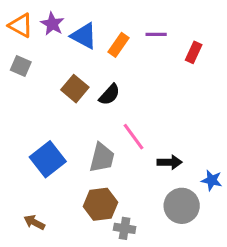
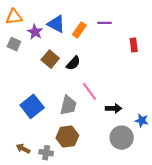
purple star: (52, 24) -> (35, 32), moved
orange triangle: (21, 25) -> (14, 17), turned -36
red rectangle: (194, 52) -> (134, 45), moved, turned -32
gray cross: (125, 228) -> (46, 153), moved

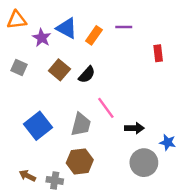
gray square: (14, 44) -> (19, 67), moved

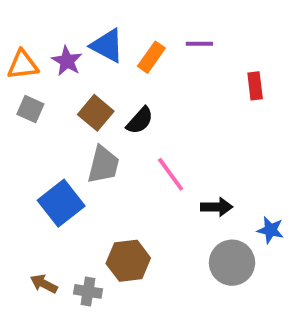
orange triangle: (17, 20) -> (23, 65), moved
gray trapezoid: (81, 125) -> (103, 165), moved

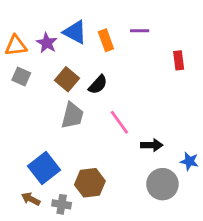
orange rectangle: (151, 57) -> (106, 40), turned -55
blue square: (61, 203) -> (44, 168), moved

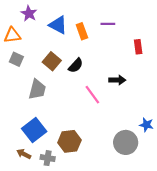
purple star: (47, 43) -> (29, 13), moved
gray trapezoid: (72, 116) -> (37, 89), moved
black arrow: (152, 145) -> (117, 80), moved

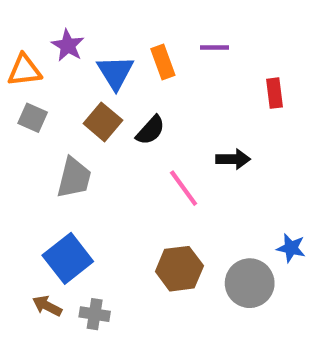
purple star: (29, 13) -> (68, 45), moved
blue triangle: (58, 25) -> (115, 72), moved, turned 30
brown hexagon: (69, 141) -> (179, 269), moved

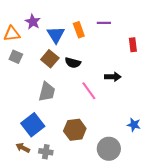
black semicircle: (150, 130) -> (73, 63), turned 63
gray trapezoid: (74, 178) -> (47, 92), moved
blue star: (291, 248) -> (134, 125), moved
brown hexagon: (179, 269) -> (75, 130), moved
gray circle: (250, 283) -> (109, 149), moved

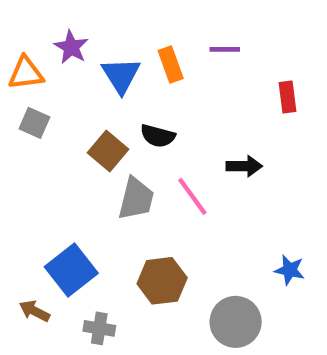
brown square: (50, 59) -> (108, 151), moved
gray trapezoid: (47, 92) -> (136, 199), moved
brown arrow: (23, 148) -> (34, 311), moved

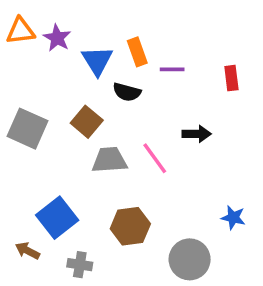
purple line: (225, 49) -> (172, 69), moved
orange triangle: (26, 73) -> (20, 31), moved
gray square: (34, 123) -> (27, 129), moved, size x1.6
black semicircle: (158, 136) -> (127, 92), moved
gray trapezoid: (136, 199) -> (109, 160), turned -108

